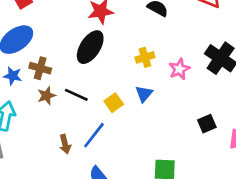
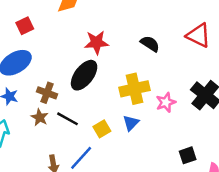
yellow cross: (145, 57) -> (135, 89), size x1.6
brown cross: (40, 68) -> (47, 93), moved
brown star: (47, 96) -> (40, 117), turned -30

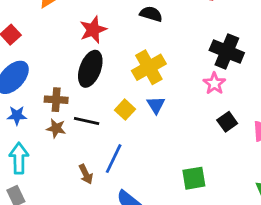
pink star: (166, 102) -> (214, 83), moved
yellow square: (102, 129) -> (125, 110), moved

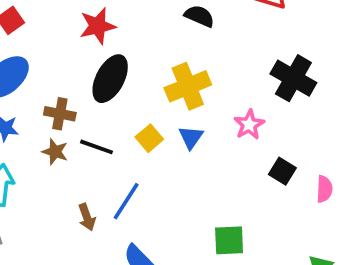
red star: (93, 30) -> (98, 26), moved
pink star: (214, 83) -> (249, 125), moved
black square: (227, 122) -> (282, 171), turned -30

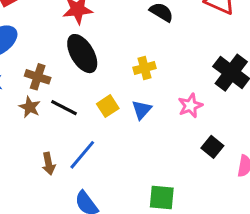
black ellipse: (110, 79) -> (82, 54), turned -66
yellow cross: (188, 86) -> (145, 68), size x0.6

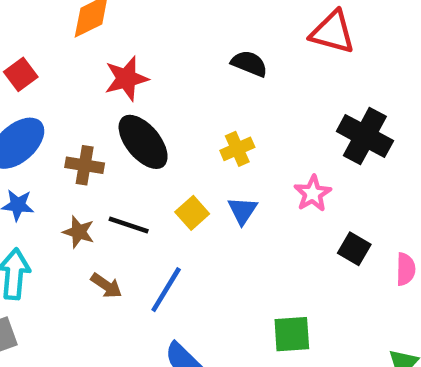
brown cross: (38, 77) -> (85, 165), moved
brown arrow: (49, 164) -> (106, 286), moved, turned -35

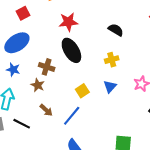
black semicircle: (249, 64) -> (116, 30), moved
brown cross: (85, 165) -> (47, 67), moved
yellow square: (192, 213) -> (82, 91), moved
black line: (129, 225) -> (22, 124), moved

